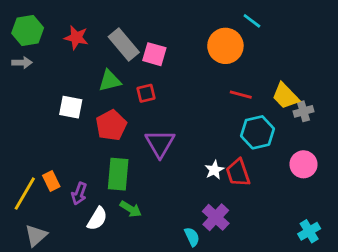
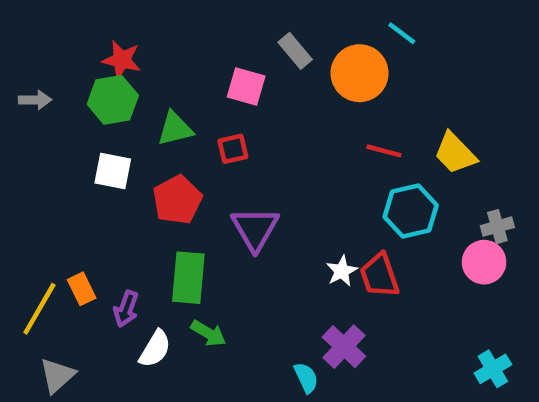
green hexagon: (28, 31) -> (113, 100), moved
gray rectangle: (124, 44) -> (295, 51), moved, size x0.7
gray cross: (303, 111) -> (497, 227), moved

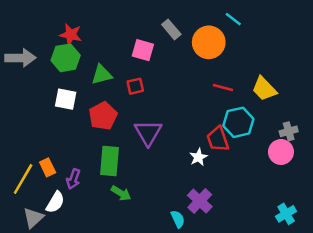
gray arrow: (35, 100) -> (20, 58), size x1.6
red trapezoid: (380, 275) -> (218, 139), moved
white semicircle: (155, 349) -> (55, 202), moved

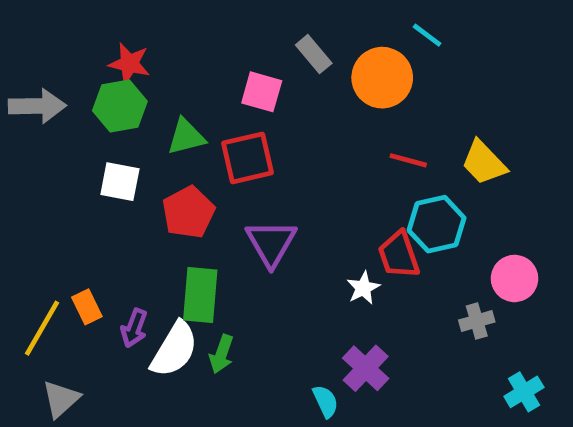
red square: (135, 86) -> (248, 158), size x1.6
gray cross: (289, 131) -> (477, 321), moved
green arrow: (121, 193) -> (222, 354), turned 78
white semicircle: (55, 202) -> (174, 349), moved, size x1.4

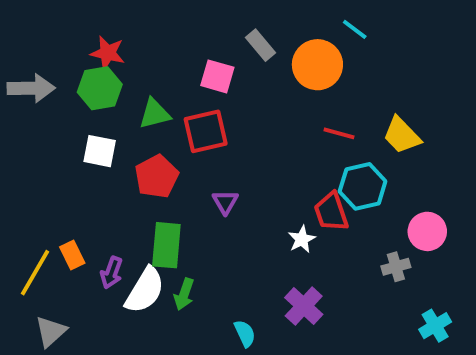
purple triangle: (271, 243) -> (225, 202), size x0.6
cyan semicircle: (325, 401) -> (245, 333), moved

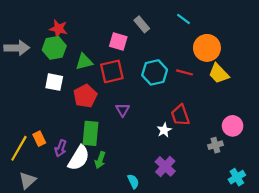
cyan line: (355, 29) -> (183, 19), moved
orange circle: (317, 65) -> (207, 48), moved
cyan hexagon: (363, 186) -> (155, 72), moved

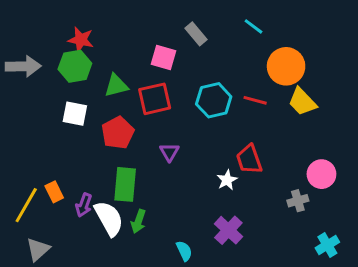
white semicircle: (79, 158) -> (109, 218), turned -60

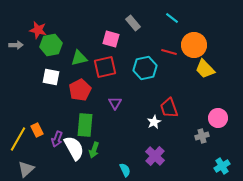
red star: (81, 40) -> (38, 30), moved
gray arrow: (23, 66) -> (16, 45), size x0.6
red line: (255, 100) -> (169, 52), moved

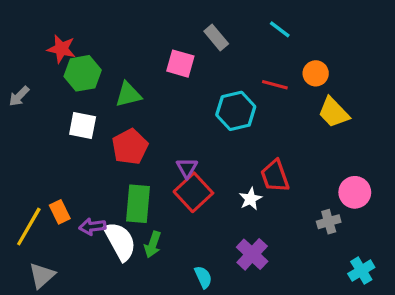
gray arrow: (16, 45) -> (19, 96), moved, turned 136
orange circle: (194, 45) -> (316, 73), size x0.6
red square: (105, 67) -> (193, 192), moved, turned -30
purple arrow: (57, 139) -> (92, 227), turned 63

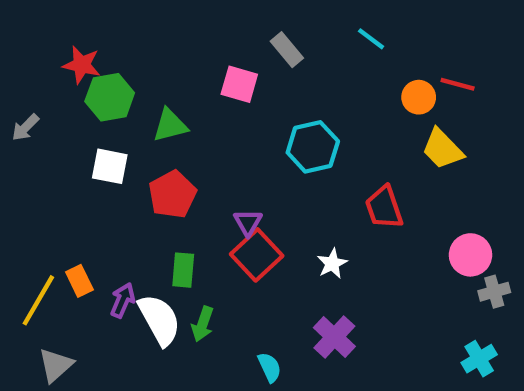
red line: (275, 85) -> (458, 84), moved
red trapezoid: (275, 176) -> (384, 207), moved
green rectangle: (138, 204) -> (183, 270), size x0.7
gray cross: (329, 222) -> (494, 292), moved
purple arrow: (92, 227) -> (123, 300), turned 120

